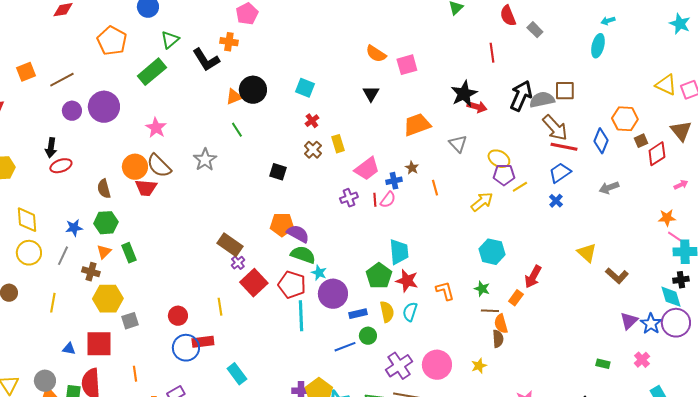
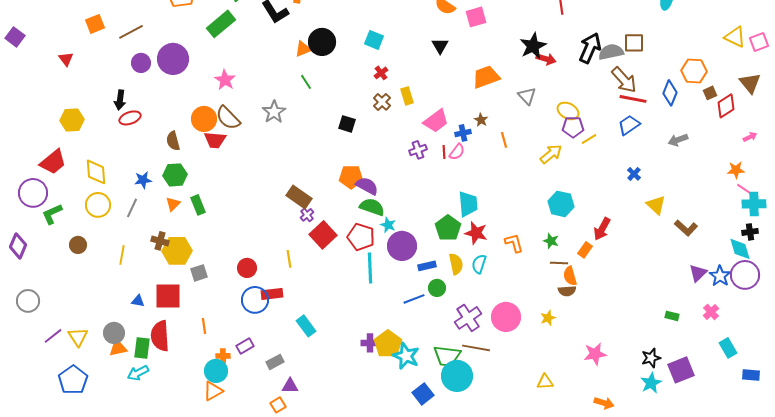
blue cross: (556, 201) -> (634, 174), moved
brown cross: (91, 272) -> (160, 241), moved
brown semicircle: (498, 339) -> (567, 291), turned 90

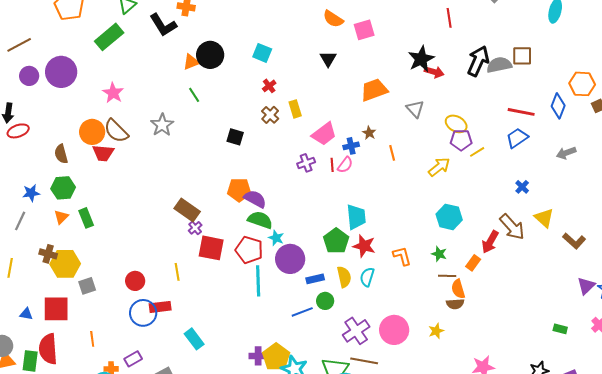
brown arrow: (624, 80) -> (512, 227), moved
red square: (323, 235) -> (211, 248), turned -36

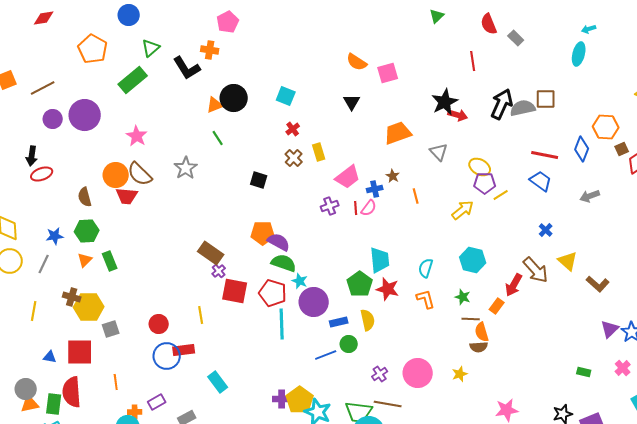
blue trapezoid: (517, 138) -> (541, 181), turned 70
cyan semicircle: (367, 277) -> (426, 268), moved
purple cross: (356, 331) -> (380, 374), size x0.6

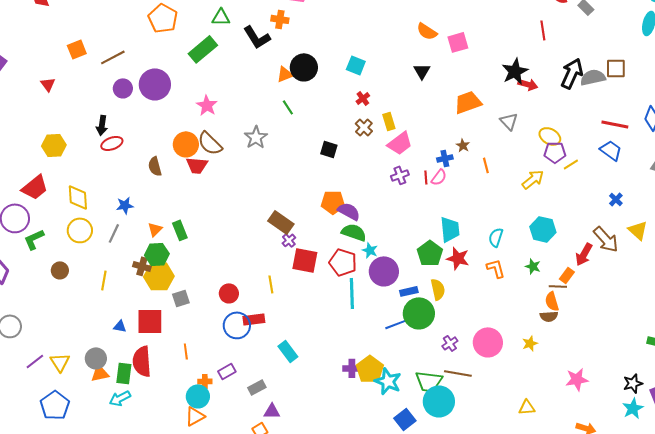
green triangle: (151, 48) -> (221, 17), turned 42
pink trapezoid: (348, 177) -> (400, 143), moved
green hexagon: (87, 231) -> (157, 254), moved
brown line: (471, 319) -> (558, 286), moved
green circle: (349, 344) -> (419, 313), size x1.8

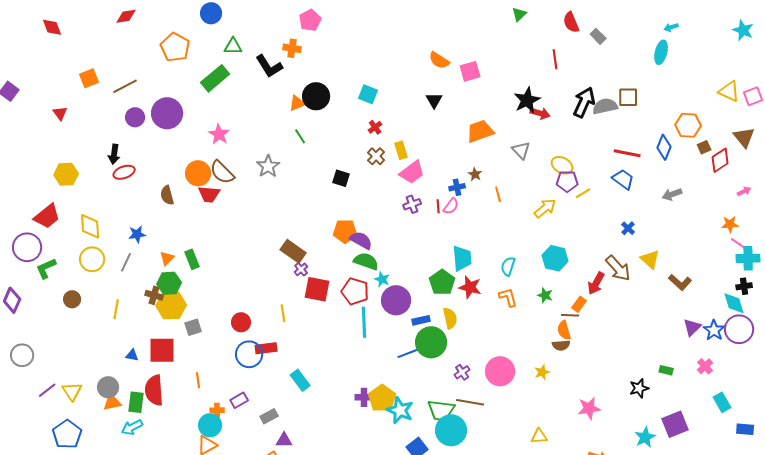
black star: (633, 383) -> (639, 388), moved

